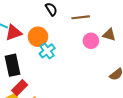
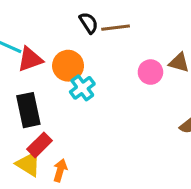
brown line: (81, 17) -> (116, 28), moved

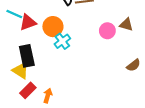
red rectangle: (40, 145) -> (28, 90), moved
yellow triangle: (28, 164) -> (21, 71), moved

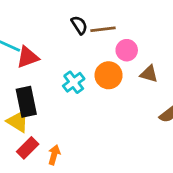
brown triangle: (126, 24) -> (149, 74), moved
orange circle: (53, 27) -> (109, 75), moved
pink circle: (107, 31) -> (127, 50), moved

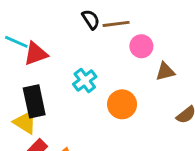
brown triangle: (149, 74) -> (165, 72), turned -30
orange circle: (109, 75) -> (122, 104), moved

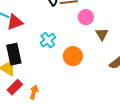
brown triangle: (165, 72) -> (102, 34), turned -48

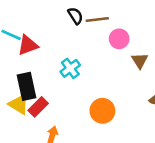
orange circle: (73, 56) -> (102, 111), moved
red rectangle: (15, 87) -> (38, 107), moved

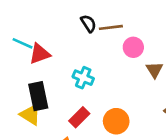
cyan cross: (70, 68) -> (83, 78), turned -30
red rectangle: (38, 107) -> (79, 117), moved

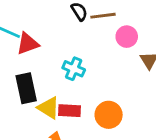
yellow triangle: (30, 115) -> (49, 108), moved
red rectangle: (79, 117) -> (69, 111), turned 48

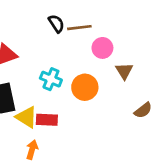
orange circle: (109, 115) -> (85, 87), moved

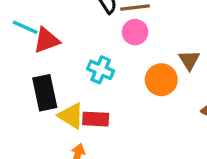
pink circle: (102, 48) -> (135, 32), moved
orange circle: (85, 87) -> (161, 80), moved

